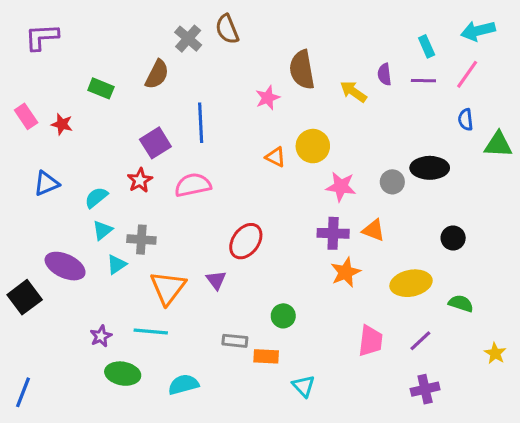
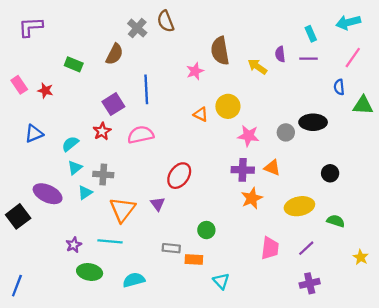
pink line: (467, 74) -> (353, 58), moved

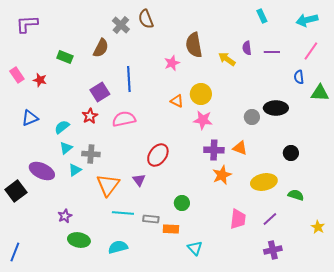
cyan rectangle: (311, 34) -> (262, 16), moved
pink star: (248, 136) -> (203, 120), moved
cyan line: (110, 241) -> (123, 213), moved

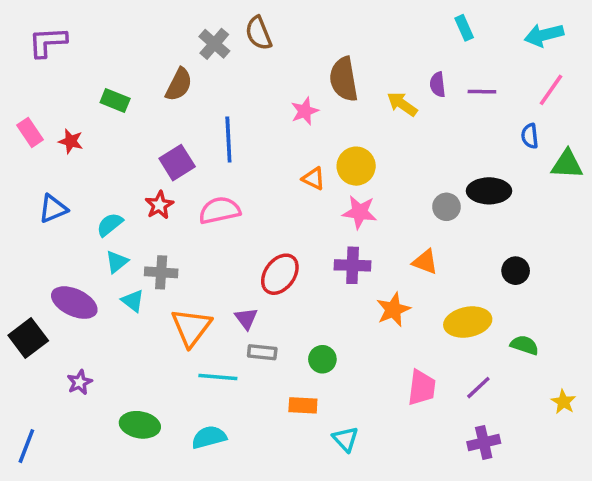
purple cross: (214, 150) -> (353, 265), moved
cyan triangle: (75, 170) -> (133, 301), turned -48
purple star: (65, 216) -> (80, 382), moved
gray rectangle: (151, 219) -> (262, 352), moved

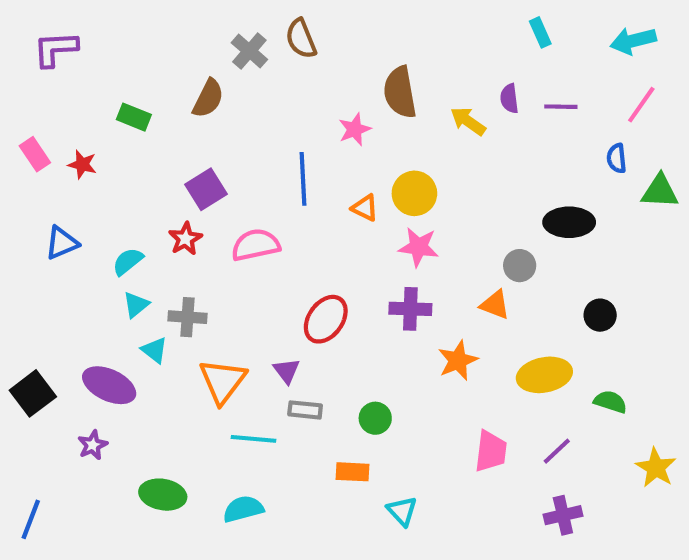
blue line: (228, 139) -> (303, 179), moved
gray circle: (446, 207) -> (520, 266), moved
purple ellipse: (74, 303) -> (109, 385), moved
yellow star: (563, 402) -> (656, 468), size x1.4

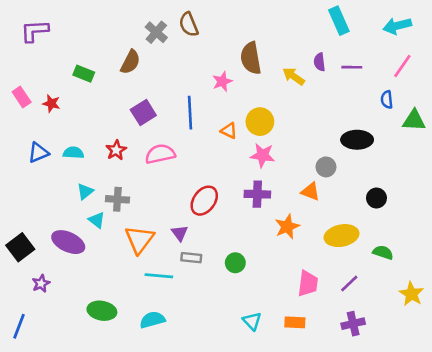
cyan rectangle: (540, 32) -> (339, 21), size x1.5
purple square: (206, 189) -> (143, 113), moved
cyan semicircle: (128, 261) -> (73, 153), moved, turned 42
purple star: (93, 445) -> (41, 284), moved
orange rectangle: (353, 472) -> (295, 322), moved

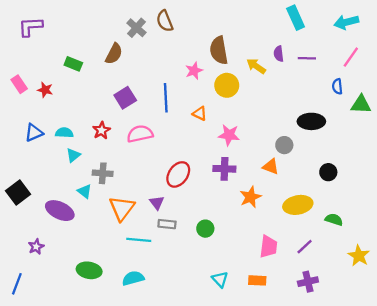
yellow circle: (260, 122) -> (227, 85), moved
cyan triangle: (85, 192) -> (73, 155), moved
black square: (20, 247) -> (18, 192), moved

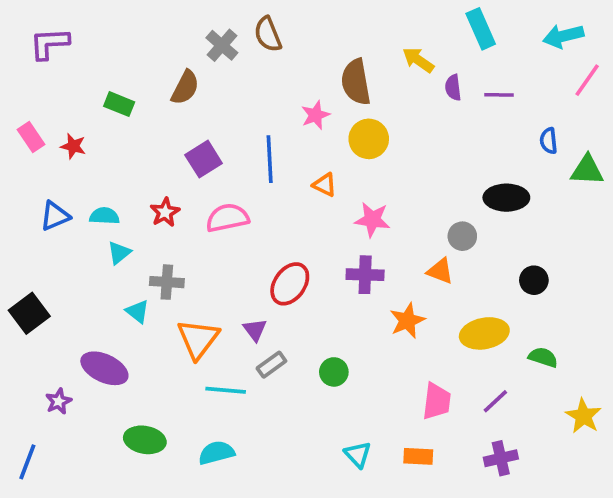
pink line: (351, 57) -> (587, 80), moved
yellow arrow: (256, 66) -> (418, 60), moved
purple ellipse: (60, 211) -> (104, 368), moved
gray rectangle: (167, 224) -> (271, 365), turned -42

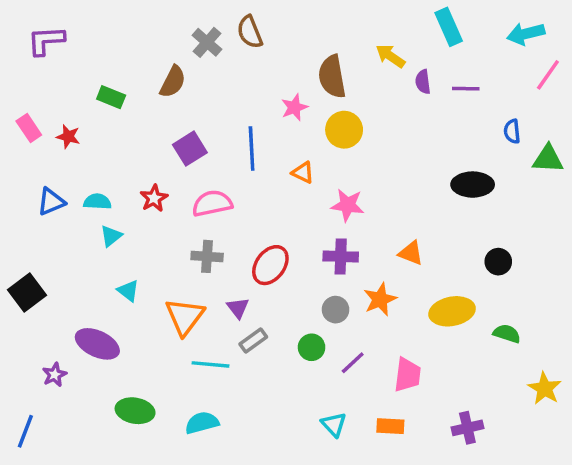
gray circle: (462, 236) -> (336, 310), moved
gray cross: (167, 282) -> (207, 256), moved
purple line: (495, 401) -> (353, 363), moved

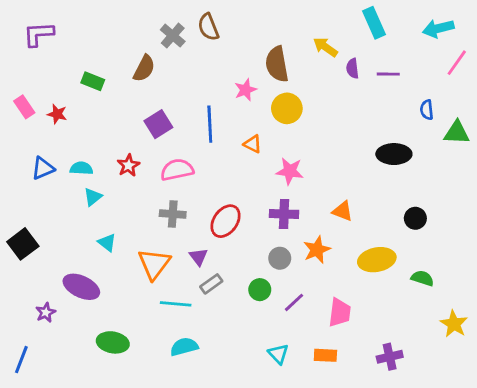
cyan semicircle: (202, 423) -> (184, 347), moved

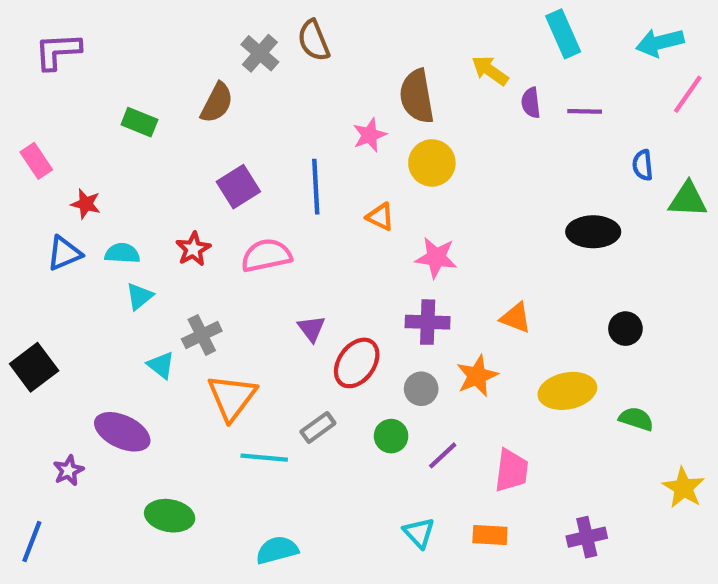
red star: (57, 114) -> (86, 204), moved
gray cross: (173, 214) -> (202, 335), moved, turned -30
red ellipse: (226, 221) -> (357, 363), moved
purple triangle: (198, 257) -> (311, 329), moved
cyan semicircle: (184, 347) -> (277, 550), moved

